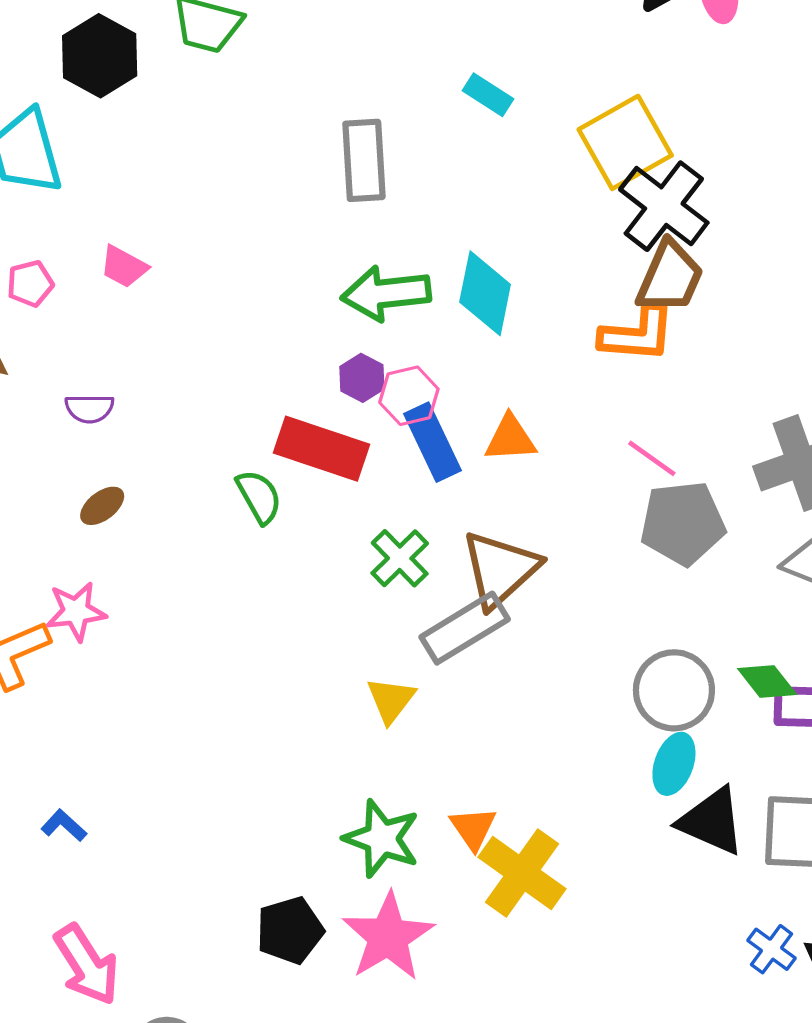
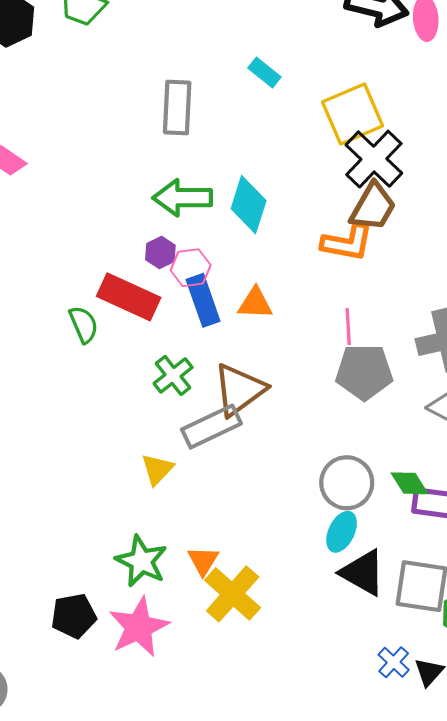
pink line: (652, 458) -> (348, 327), turned 45

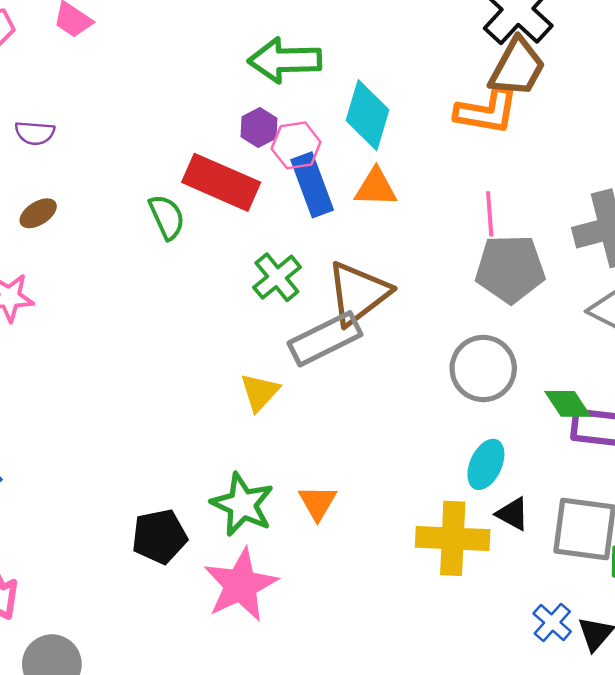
cyan diamond: (249, 205) -> (367, 115), moved
gray circle: (347, 483) -> (483, 368), moved
black triangle: (363, 573) -> (513, 514), size x0.6
yellow cross: (233, 594) -> (453, 538), moved, turned -38
black pentagon: (74, 616) -> (159, 536), moved

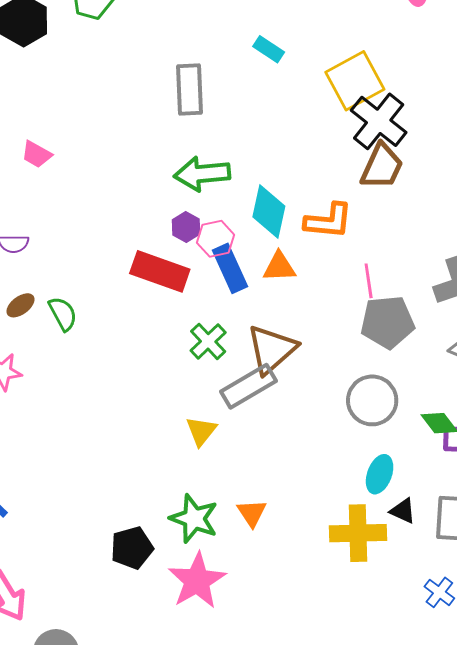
orange L-shape: (487, 111) -> (328, 221), moved
green semicircle: (167, 217) -> (63, 314), moved

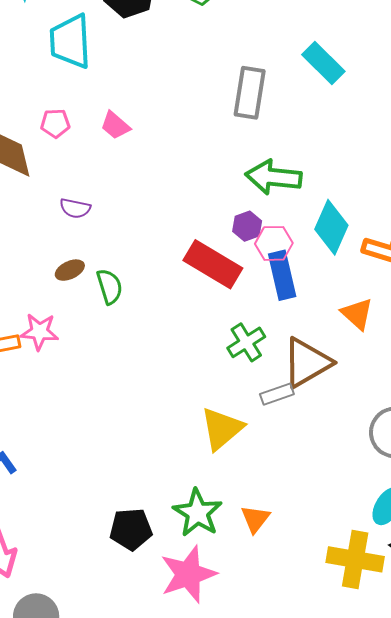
cyan rectangle: (269, 49) -> (323, 63), moved, size x1.4
gray rectangle: (189, 89) -> (250, 93), moved
orange triangle: (279, 267) -> (357, 314), moved, turned 33
gray rectangle: (249, 386) -> (277, 394), size x0.6
yellow triangle: (201, 431) -> (222, 429), size x1.4

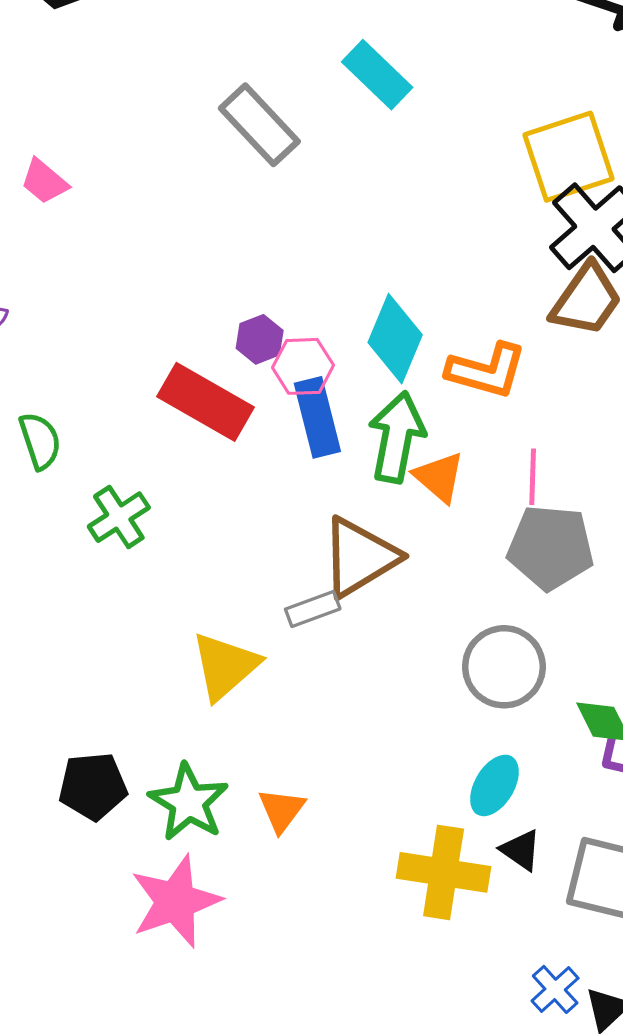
gray rectangle: (250, 93) -> (259, 125), turned -51
green arrow: (273, 177) -> (397, 437), moved, turned 96
green cross: (246, 342) -> (119, 517), moved
black pentagon: (131, 529) -> (93, 786), moved

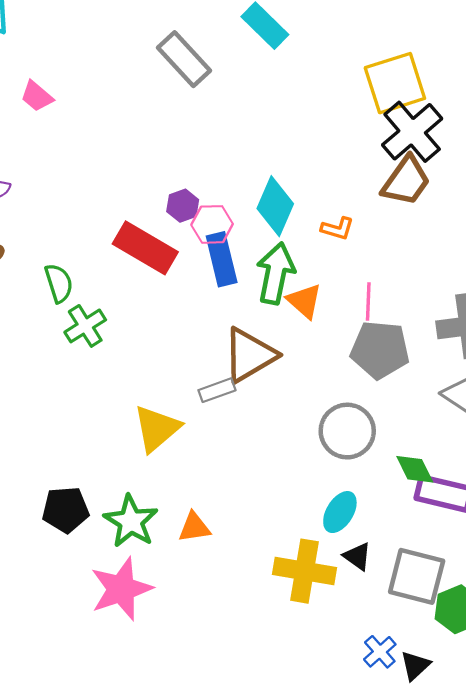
orange L-shape: (487, 371) -> (337, 229), size x0.6
green semicircle: (40, 441) -> (59, 283), moved
orange triangle: (282, 810) -> (194, 527), turned 44

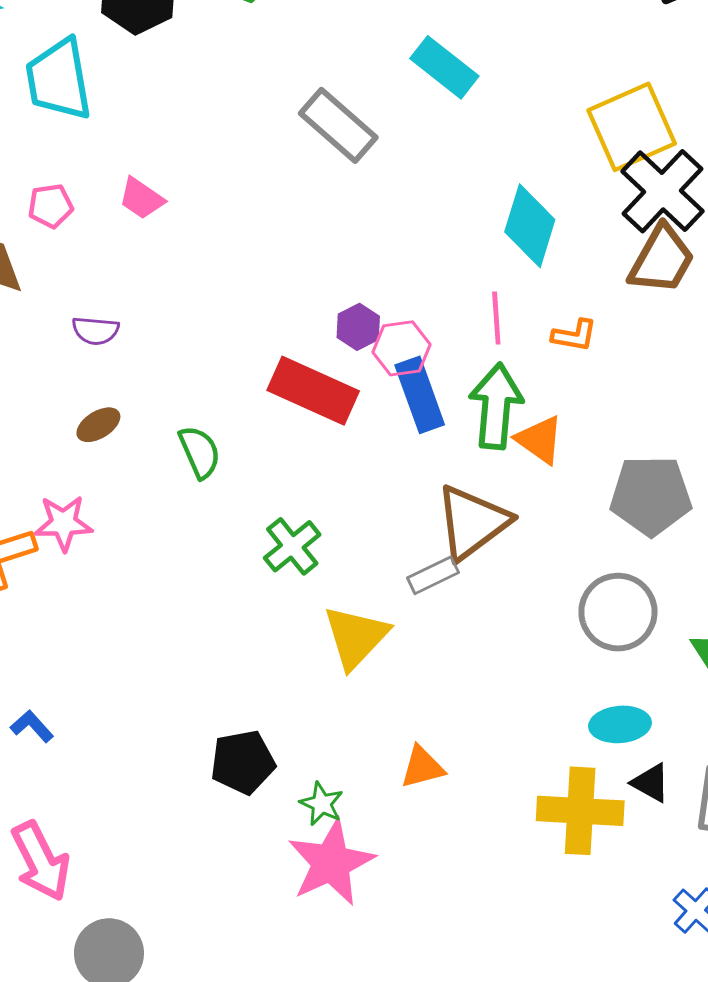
cyan diamond: (275, 206) -> (530, 226), moved
pink line: (368, 301) -> (496, 318), moved
green cross: (85, 326) -> (292, 546), moved
cyan ellipse: (340, 512) -> (620, 724), turned 60
green star: (131, 521) -> (322, 804), moved, size x0.6

